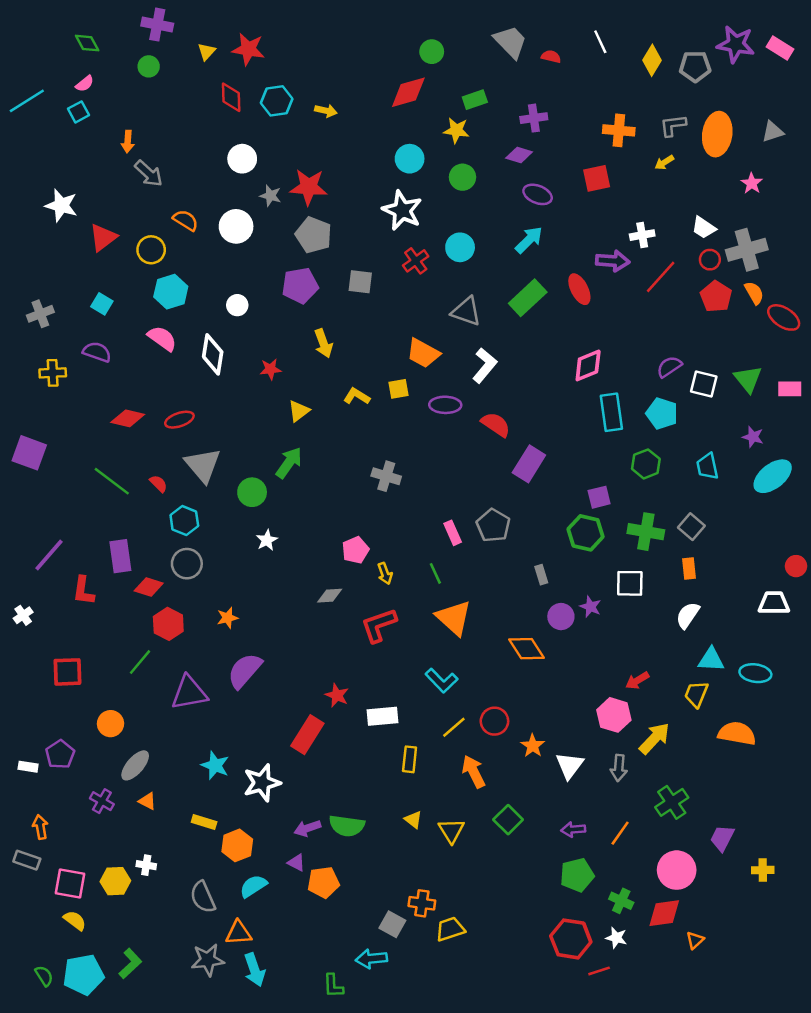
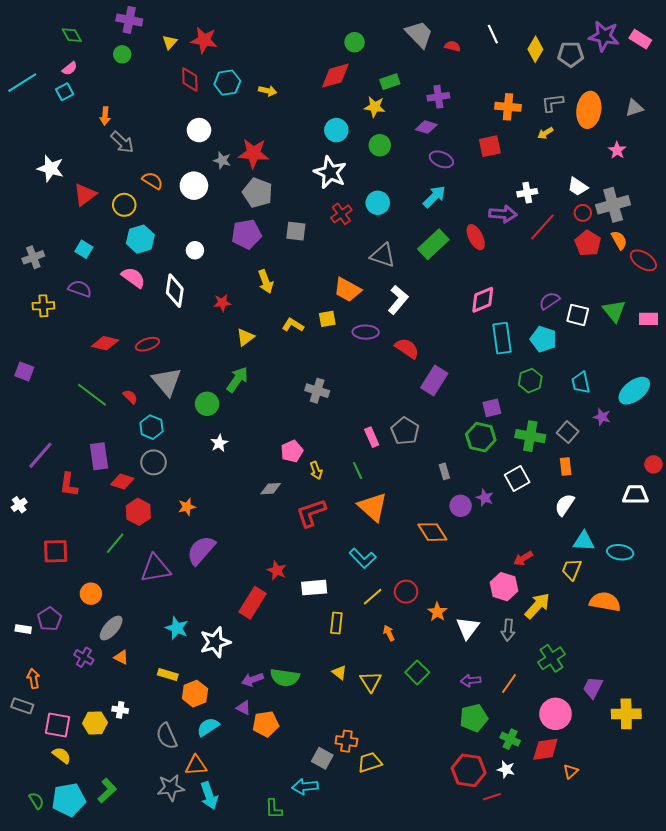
purple star: (753, 437) -> (602, 417), moved
purple square: (29, 453) -> (24, 371), size x0.7
white square: (630, 583) -> (517, 479), turned -30
orange arrow: (474, 772) -> (389, 633), size x0.6
yellow cross: (763, 870) -> (626, 714), size x1.6

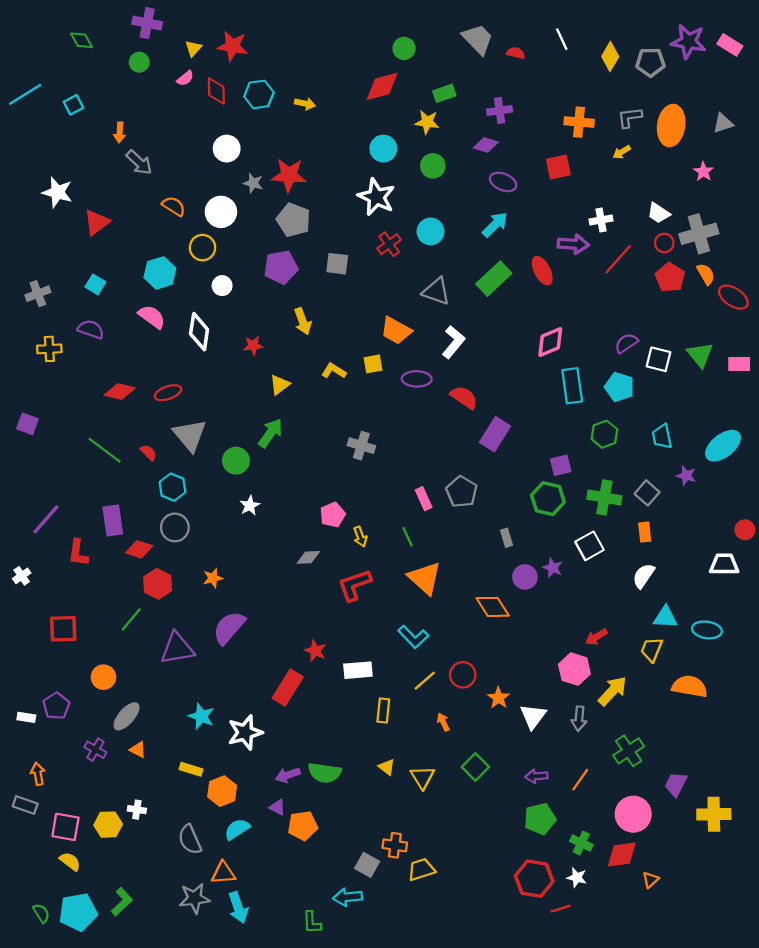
pink semicircle: (70, 68) -> (185, 78), moved
yellow circle: (124, 205) -> (202, 248), moved

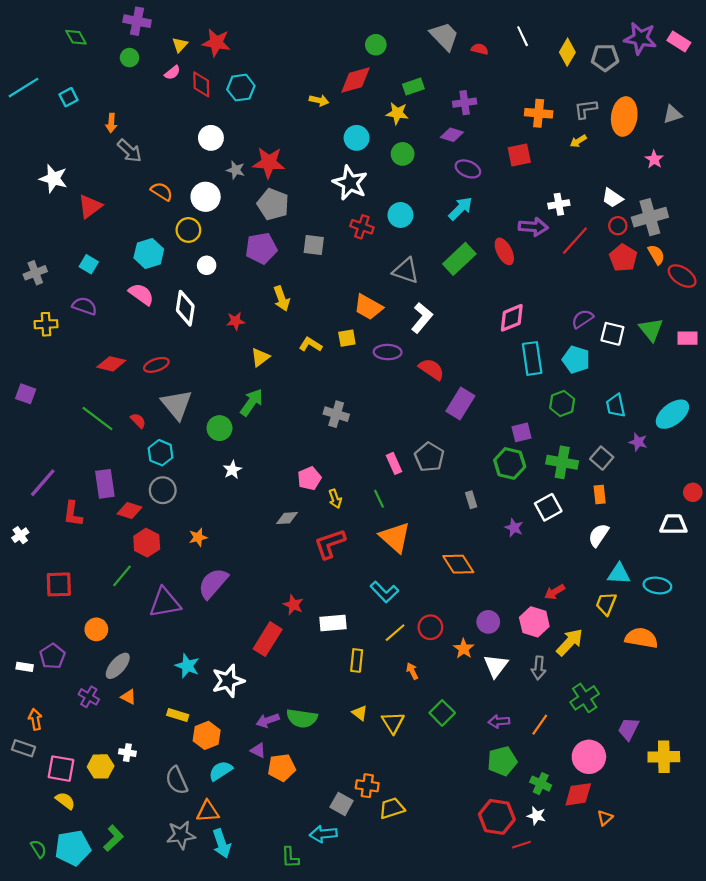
yellow arrow: (305, 104) -> (319, 100), moved
red cross: (389, 244) -> (362, 227), turned -35
purple circle: (525, 577) -> (488, 622), moved

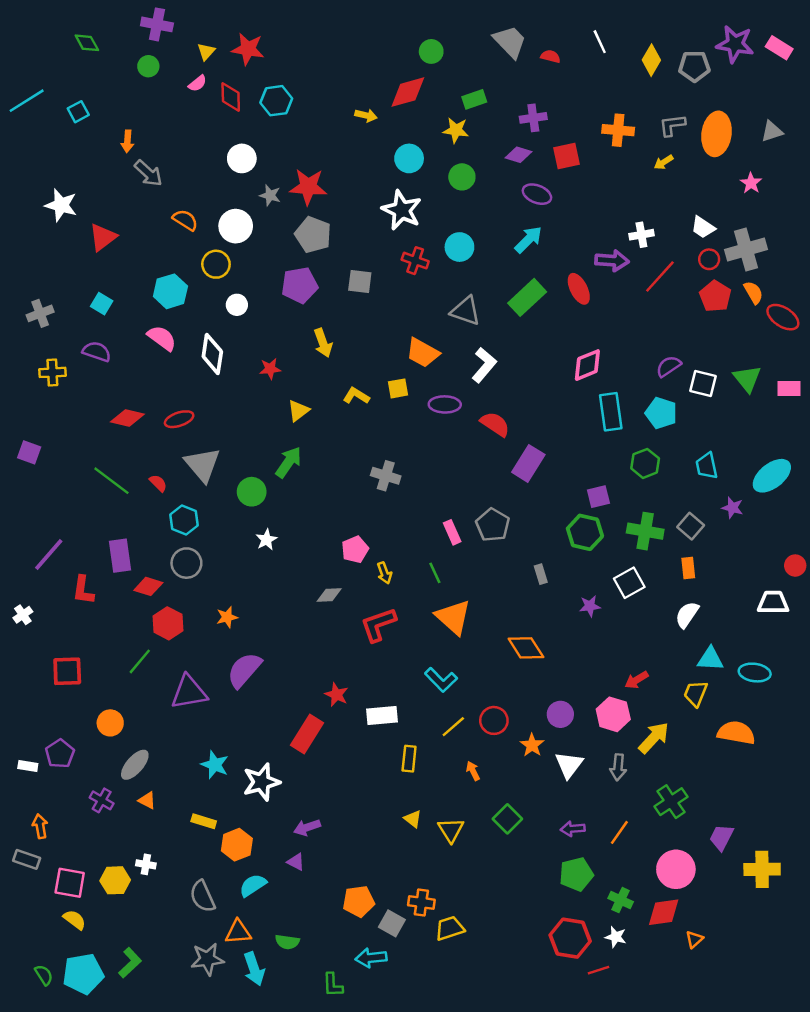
red square: (519, 155) -> (566, 156), moved
purple star: (514, 528) -> (590, 606), turned -30
green semicircle: (302, 718) -> (287, 942), moved, size x0.7
orange pentagon: (282, 768) -> (359, 901), moved

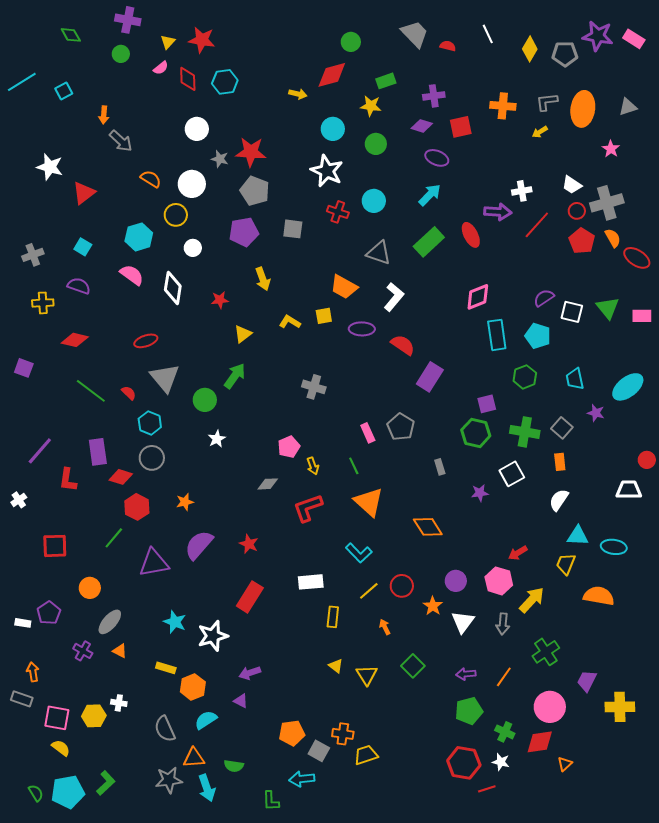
red diamond: (127, 418) -> (75, 340), moved
red star: (337, 695) -> (249, 544), moved

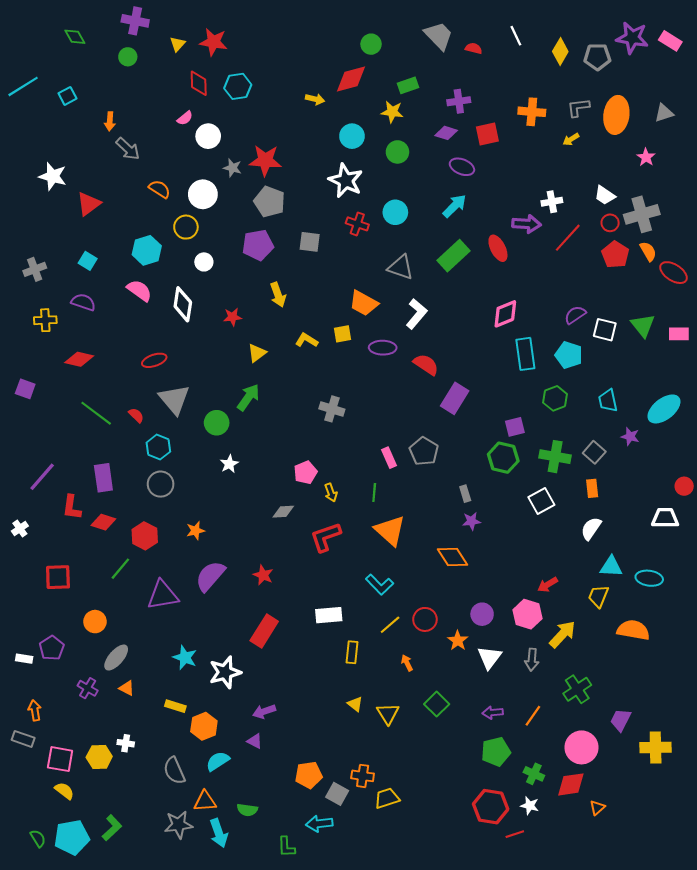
pink semicircle: (161, 68) -> (185, 118), moved
green line: (354, 466) -> (374, 493), turned 30
red diamond: (121, 477) -> (103, 522), moved
purple star: (480, 493) -> (471, 521), moved

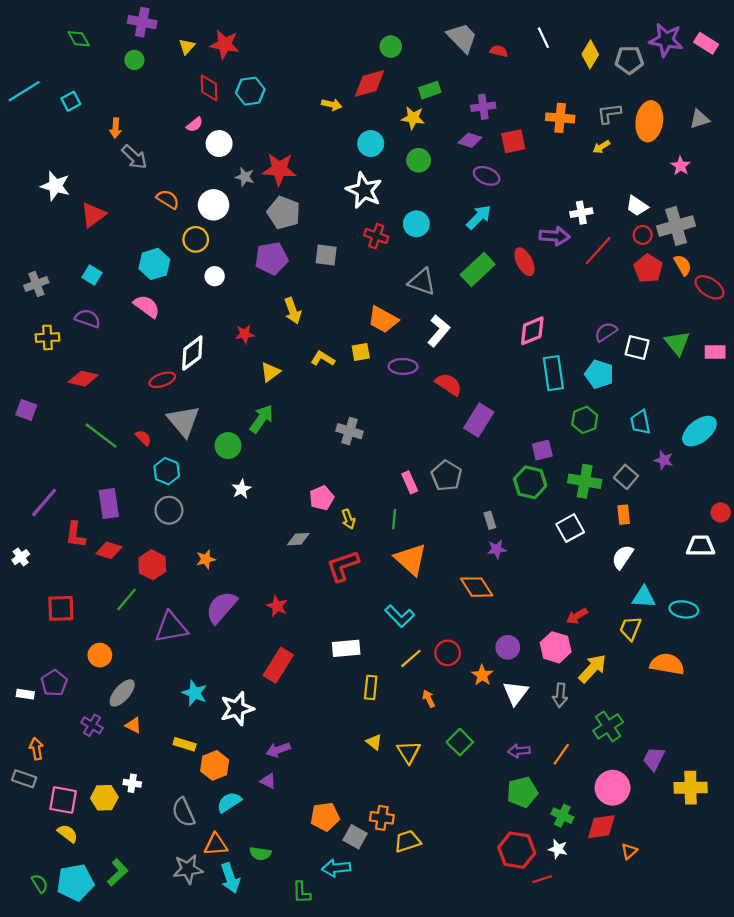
white diamond: (183, 304) -> (192, 353), moved, turned 44

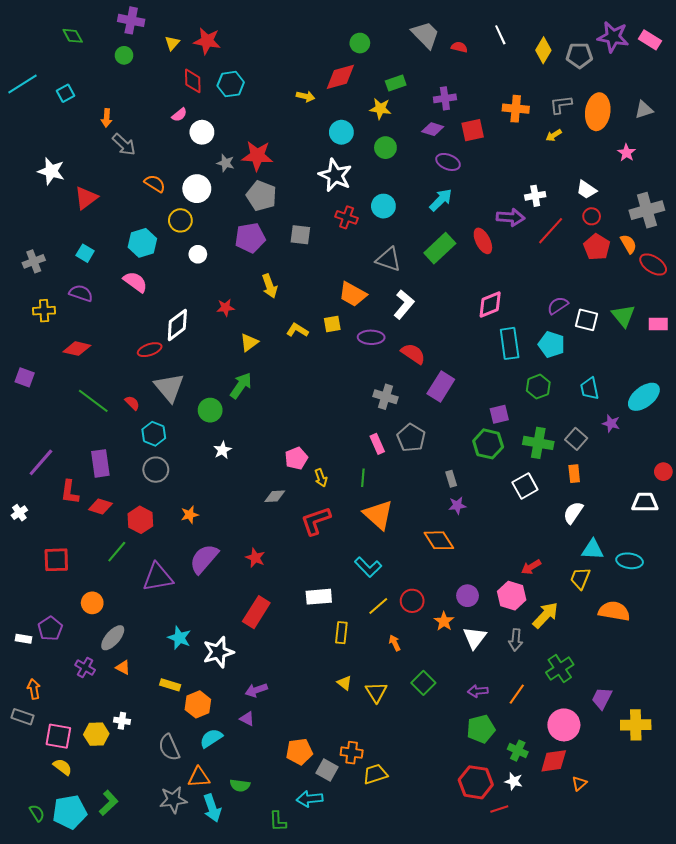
gray cross: (676, 226) -> (647, 210), moved
gray cross: (350, 431) -> (385, 397), moved

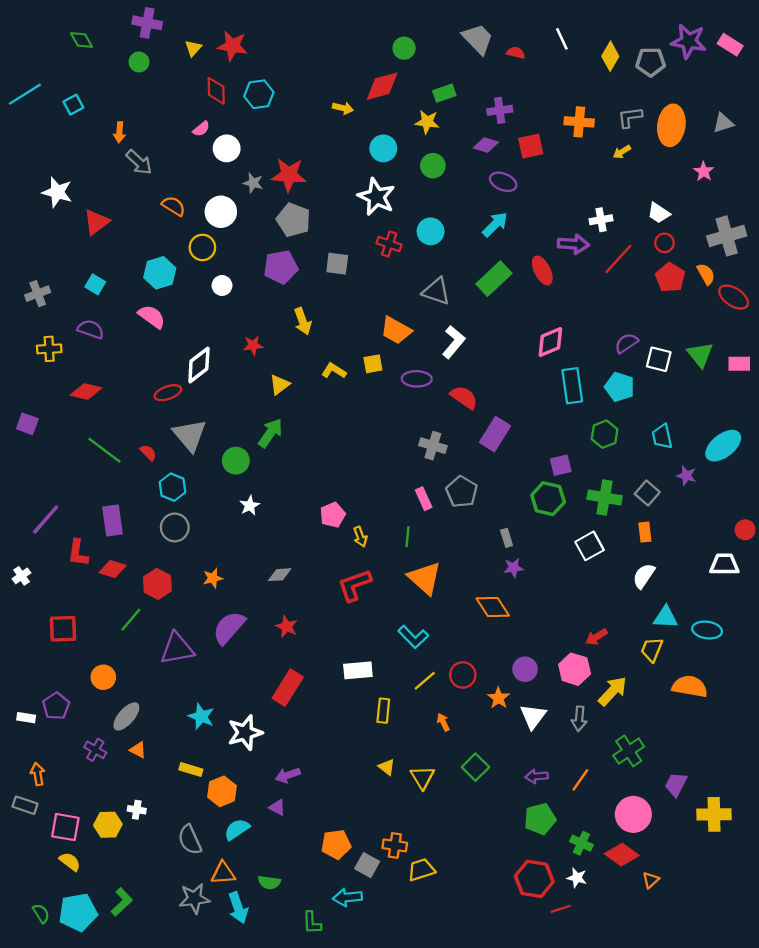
gray diamond: (275, 496) -> (280, 575), moved
red diamond: (554, 761) -> (622, 855), turned 44

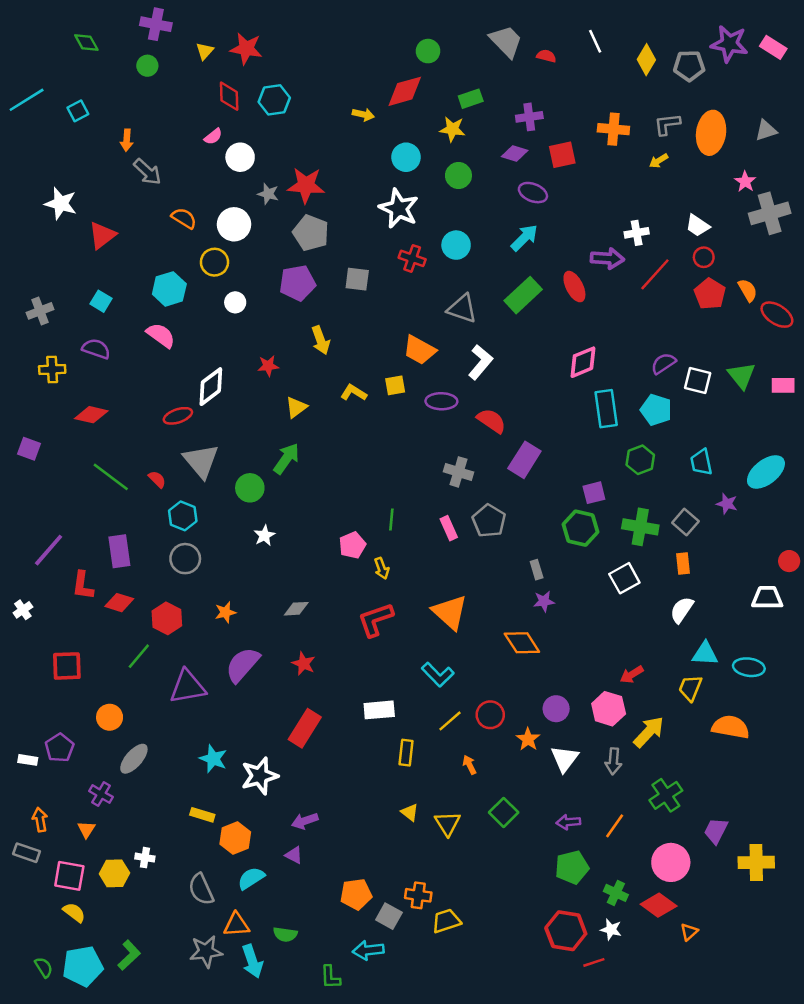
gray cross: (727, 236) -> (770, 213), moved
green line: (407, 537) -> (391, 520), moved
orange triangle: (138, 750) -> (86, 829), moved, turned 36

